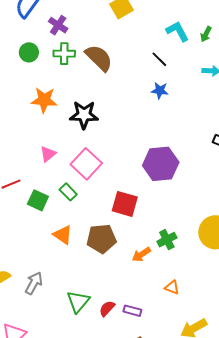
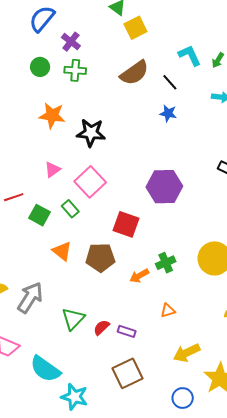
brown semicircle: (99, 58) -> (134, 73), moved, turned 96
gray arrow: (34, 283) -> (30, 298), size x1.4
orange triangle: (172, 287) -> (168, 311), turned -42

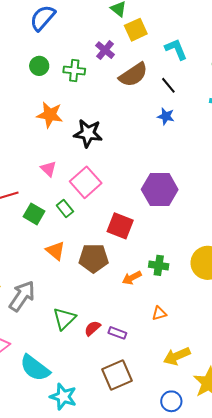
purple cross: (71, 42) -> (105, 50), moved
cyan L-shape: (190, 55) -> (176, 49), moved
pink triangle: (53, 169) -> (48, 169), turned -42
green cross: (166, 263) -> (159, 265), turned 30

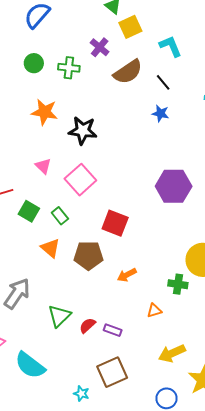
purple hexagon: (160, 189) -> (174, 186), moved
green rectangle: (65, 209) -> (60, 216), moved
green cross: (159, 265) -> (178, 284), moved
cyan star: (63, 397) -> (81, 394), moved, size x0.6

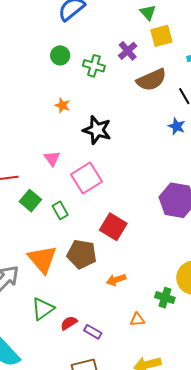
orange star: (44, 112) -> (62, 105), size x0.6
orange triangle: (50, 248) -> (42, 259), moved, size x1.5

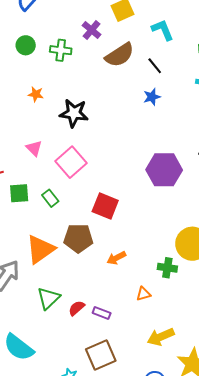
blue star: (177, 126) -> (152, 97), turned -30
green square: (30, 201) -> (19, 193), turned -35
orange triangle: (42, 259) -> (40, 249), turned 44

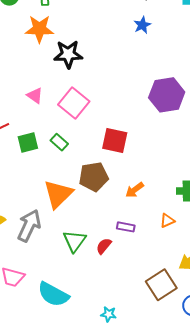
orange star: (36, 94) -> (39, 29), moved, size x1.8
purple rectangle: (102, 313) -> (126, 227), moved
brown square: (101, 355) -> (161, 285), moved

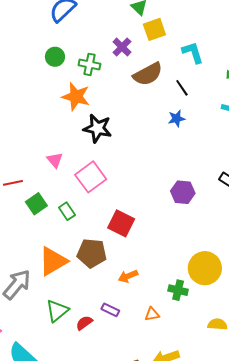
purple hexagon: (167, 95) -> (183, 192), size x0.7
green square: (28, 143) -> (36, 204), turned -35

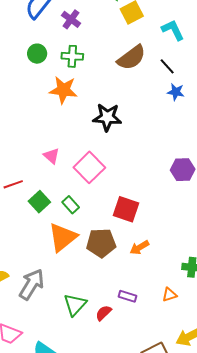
purple cross: (122, 47) -> (71, 19), moved
blue star: (177, 118) -> (176, 92), moved, turned 30
black star: (97, 128) -> (107, 117), moved
orange triangle: (53, 261) -> (63, 237), moved
orange arrow: (128, 276) -> (139, 247), moved

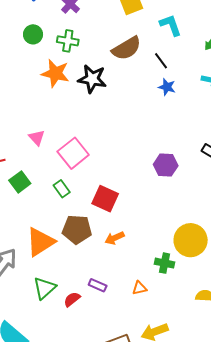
black star: (107, 117) -> (92, 79), moved
green rectangle: (71, 205) -> (62, 189), moved
orange triangle: (63, 237) -> (40, 242), moved

